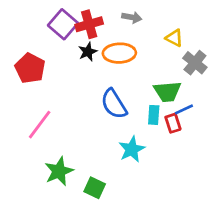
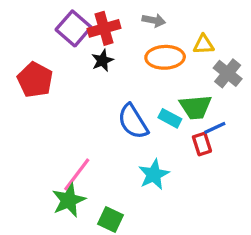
yellow triangle: (174, 38) -> (204, 44), turned -30
orange ellipse: (119, 53) -> (165, 57), moved
cyan rectangle: (154, 115) -> (170, 118), moved, turned -66
pink line: (40, 125) -> (77, 174), moved

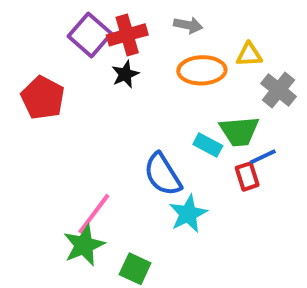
blue semicircle: (133, 122) -> (163, 174), moved

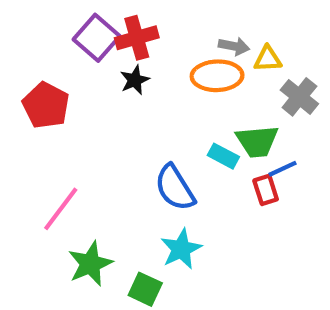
gray arrow: (188, 25) -> (234, 46), moved
pink line: (94, 214) -> (61, 209), moved
cyan star: (188, 214) -> (181, 249), moved

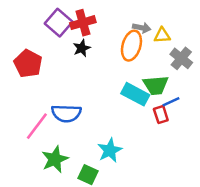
orange ellipse: (217, 76) -> (131, 46), turned -72
cyan rectangle: (223, 156) -> (135, 94), size x1.5
blue semicircle: (175, 188) -> (66, 113), moved, turned -56

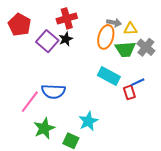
purple square: (59, 23) -> (47, 41), moved
red pentagon: (28, 63) -> (20, 25), moved
green trapezoid: (156, 85) -> (125, 49), moved

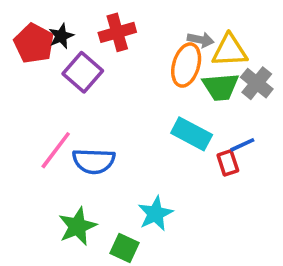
yellow triangle: (130, 29) -> (230, 51), size x1.5
black star: (66, 39) -> (61, 36), moved
pink line: (30, 102) -> (56, 150), moved

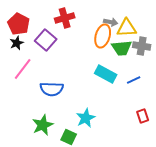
black star: (61, 36) -> (17, 43), moved
gray cross: (257, 83) -> (142, 46), turned -30
pink line: (56, 150) -> (23, 69), moved
red rectangle: (228, 163) -> (143, 116), moved

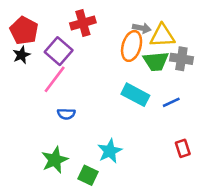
pink line: (23, 69) -> (55, 79), moved
blue semicircle: (52, 89) -> (66, 114), size x0.6

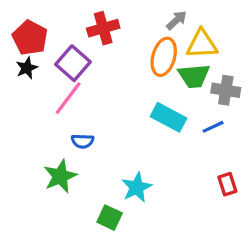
gray arrow: (142, 28) -> (176, 20), moved, turned -54
gray cross: (181, 59) -> (226, 90), moved
green star: (55, 160) -> (60, 176), moved

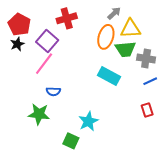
blue line: (213, 127) -> (150, 81), moved
green star: (60, 176) -> (39, 114), turned 30
red rectangle: (227, 184) -> (147, 110), moved

